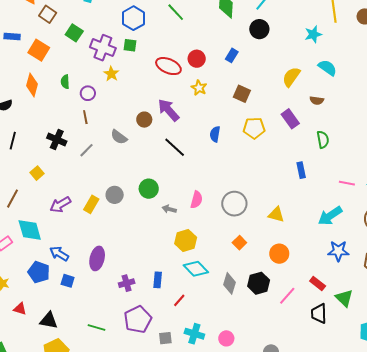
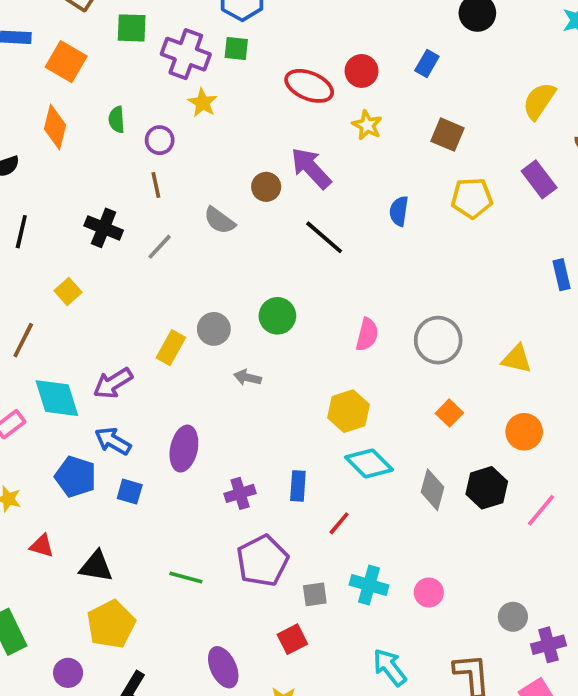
green square: (74, 33) -> (132, 28), turned -30
purple arrow: (60, 205) -> (113, 383), moved
gray arrow: (169, 209) -> (247, 378), moved

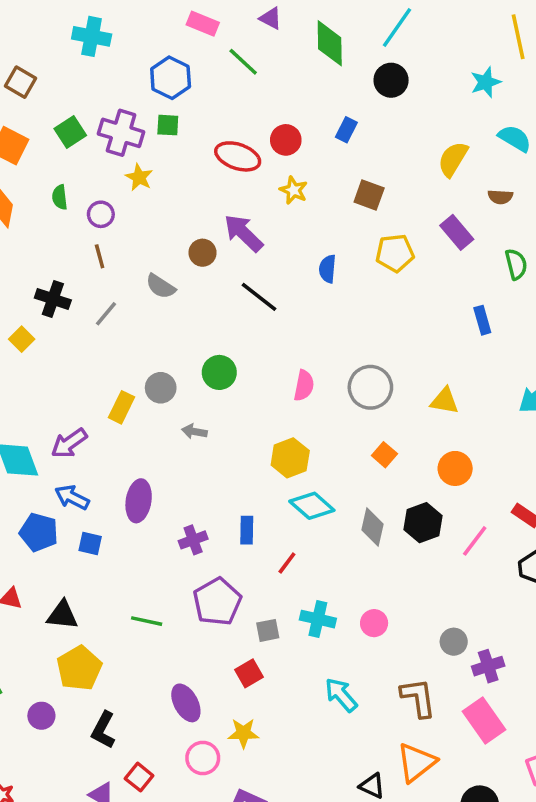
green square: (132, 28) -> (70, 132), moved, turned -32
yellow square: (68, 292) -> (22, 339), moved

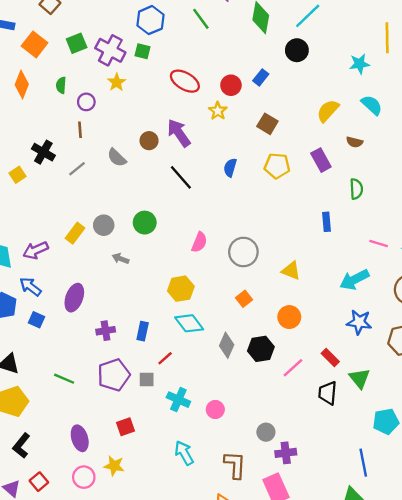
red circle: (286, 140) -> (231, 85), moved
gray square: (268, 630) -> (147, 379), moved

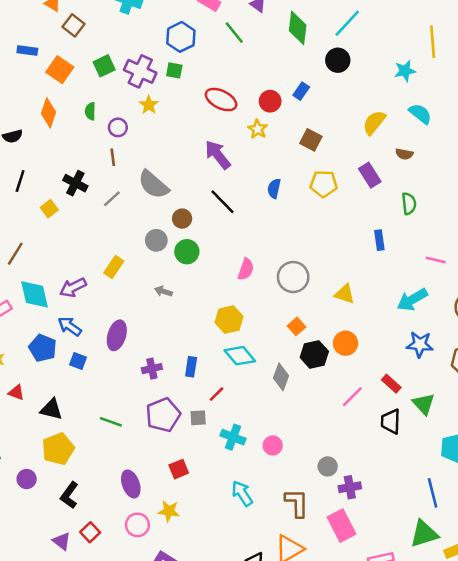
brown circle: (149, 141) -> (182, 219), moved
gray semicircle: (117, 158) -> (153, 185), size x1.5
gray circle: (104, 225) -> (156, 240), moved
black hexagon: (261, 349) -> (314, 354), moved

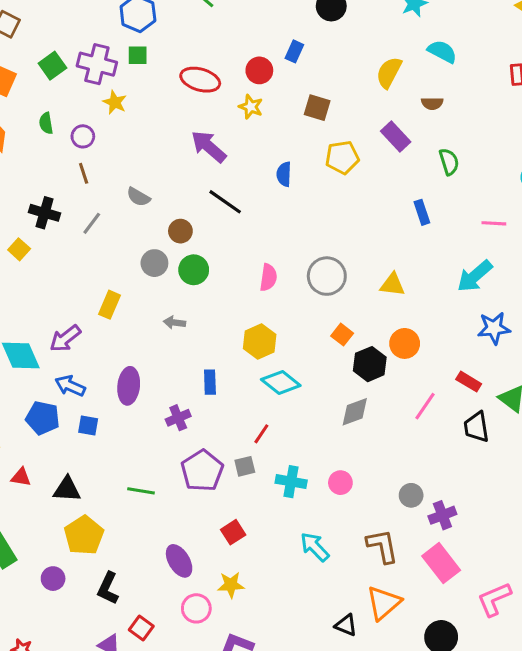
gray semicircle: (153, 185) -> (138, 197), size x0.6
blue rectangle: (191, 367) -> (210, 382), moved
gray diamond: (281, 377) -> (355, 412), moved, turned 60

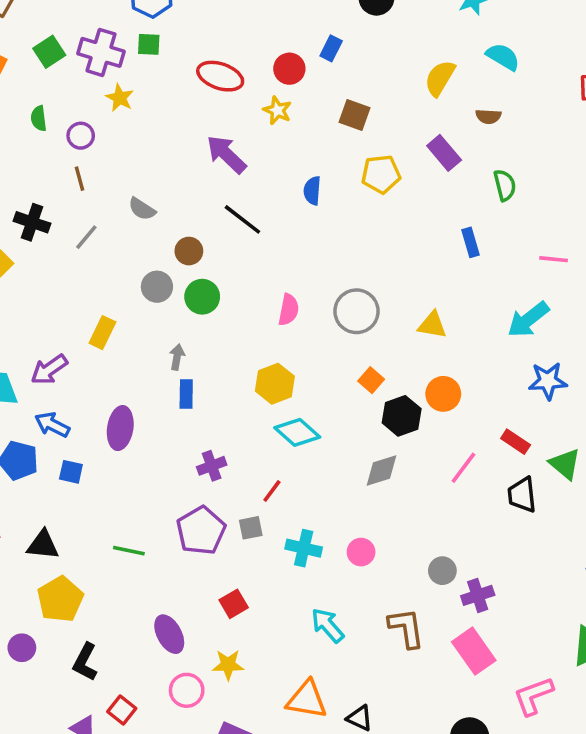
gray arrow: (174, 323) -> (177, 357), turned 90
blue rectangle: (210, 382) -> (186, 394), moved
purple cross: (178, 418) -> (212, 466), moved
orange triangle: (384, 603) -> (307, 700), moved, turned 48

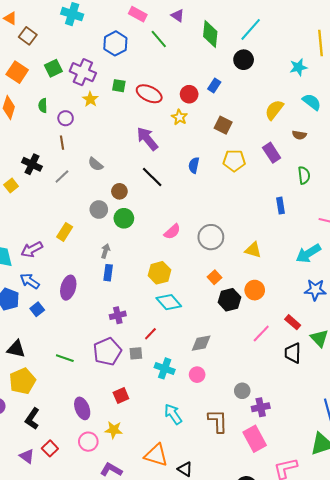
green square: (149, 44) -> (119, 86), moved
pink semicircle: (289, 310) -> (172, 232), turned 30
gray diamond: (381, 471) -> (201, 343), moved
blue square: (71, 472) -> (37, 309), turned 32

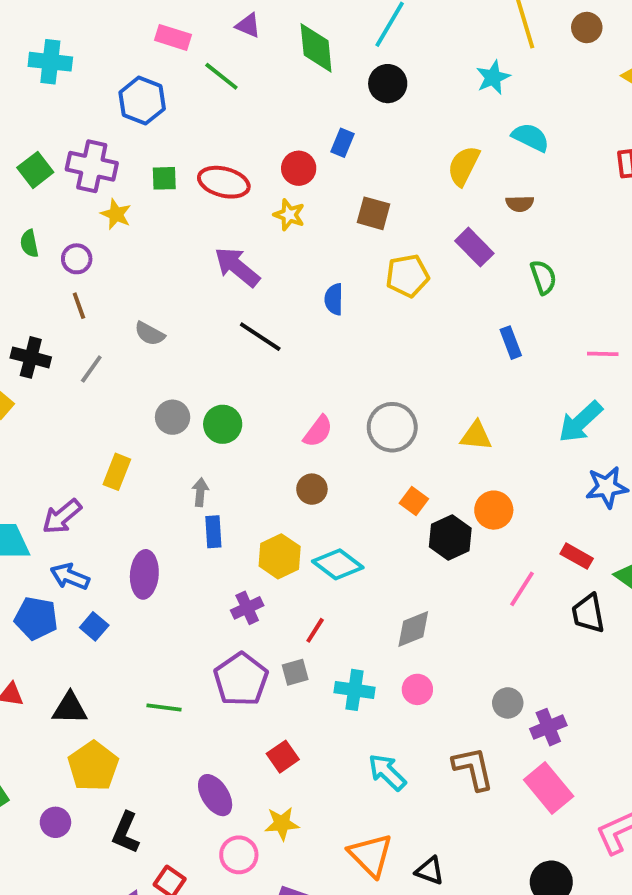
brown circle: (119, 191) -> (312, 489), moved
yellow hexagon: (159, 273) -> (280, 556), moved
orange triangle: (156, 455) -> (371, 855), turned 40

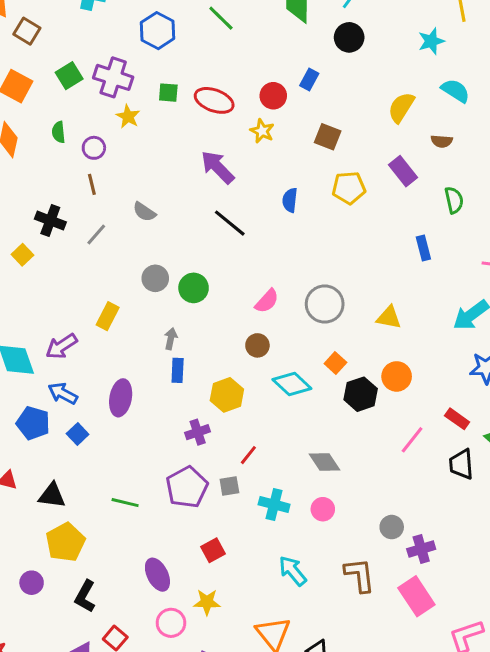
cyan diamond: (338, 564) -> (292, 384), moved
gray diamond: (413, 629) -> (325, 462), turned 72

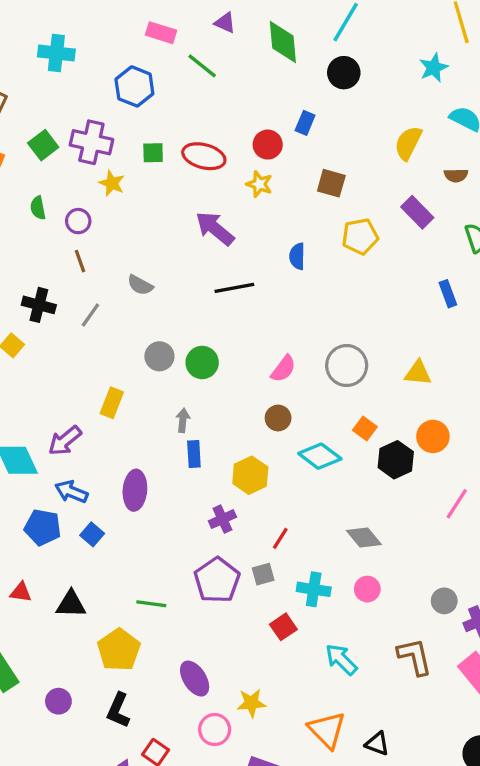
black line: (230, 223) -> (234, 288), turned -44
yellow pentagon: (65, 542) -> (119, 650), moved
red square: (213, 550) -> (283, 627), moved

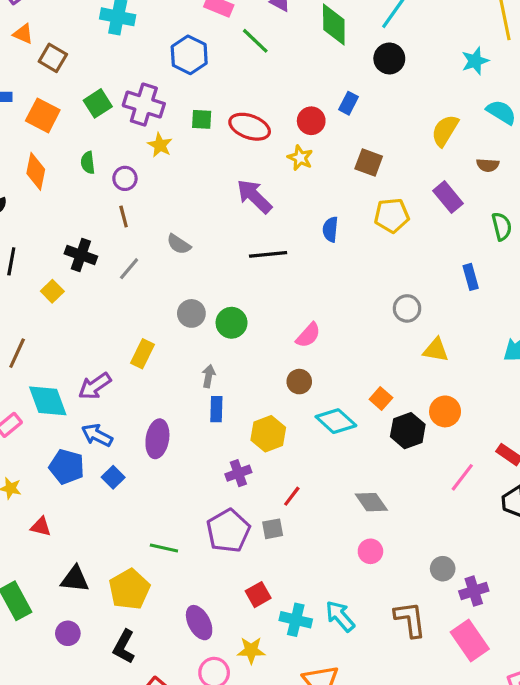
gray circle: (347, 366) -> (407, 308), moved, size x0.7
cyan cross: (314, 589) -> (296, 620), moved
black triangle: (71, 604) -> (75, 579), moved
red square: (283, 627) -> (258, 595), moved

